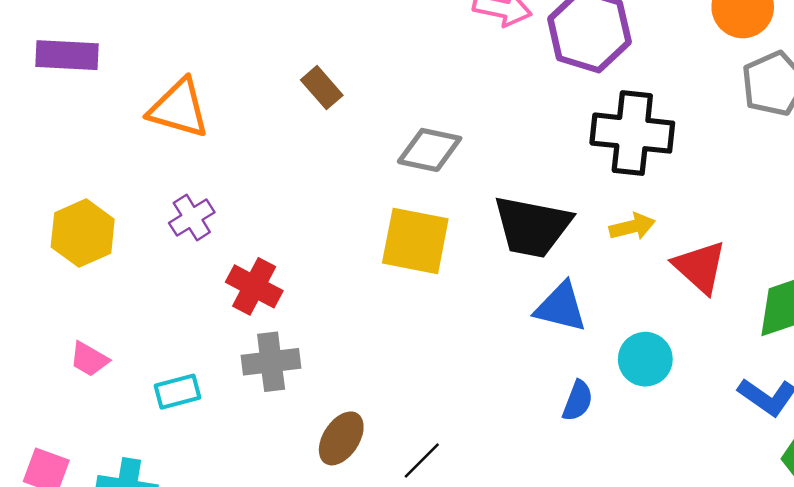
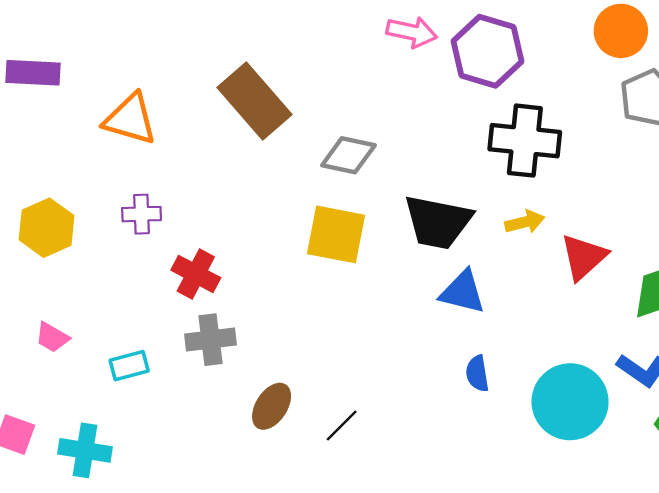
brown rectangle: (322, 88) -> (255, 101), size x2.0
purple cross: (192, 218) -> (142, 214), turned 30
red triangle: (700, 267) -> (584, 257), turned 36
cyan circle: (645, 359) -> (570, 402), moved, size x1.6
blue semicircle: (578, 401) -> (477, 373), turned 150

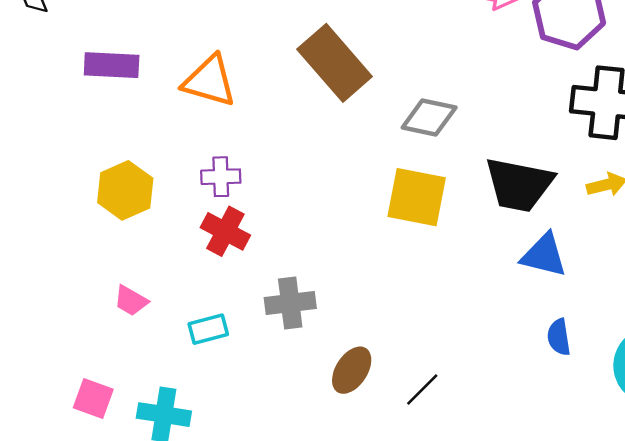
purple rectangle: (33, 73) -> (112, 65), moved
red cross: (196, 274) -> (225, 231), moved

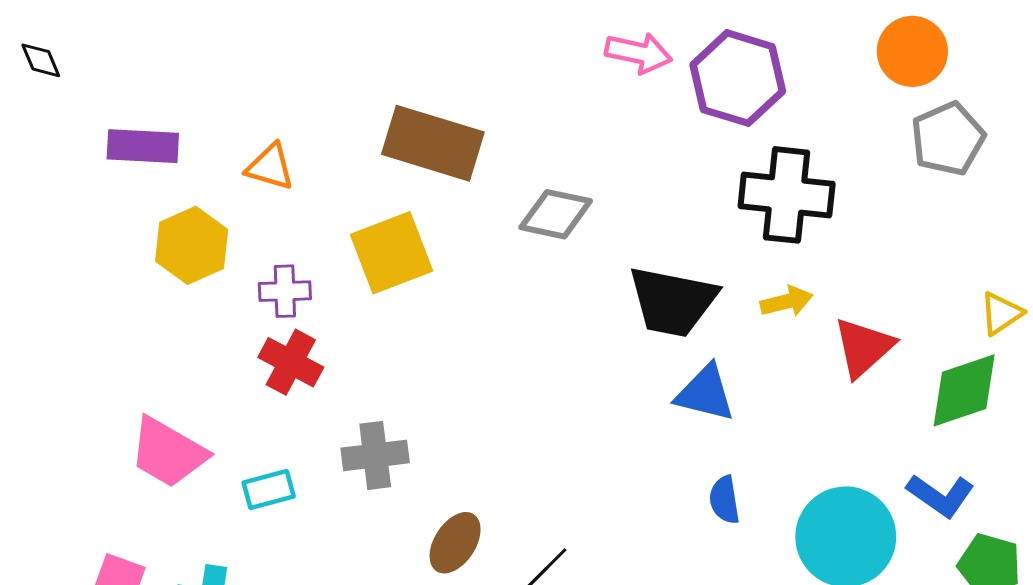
brown rectangle: (335, 63) -> (433, 143), turned -32
orange triangle: (209, 81) -> (270, 167), size x0.7
yellow hexagon: (125, 190) -> (192, 245), moved
yellow square: (417, 197) -> (391, 253), moved, turned -32
pink trapezoid: (131, 301) -> (168, 452), size x1.8

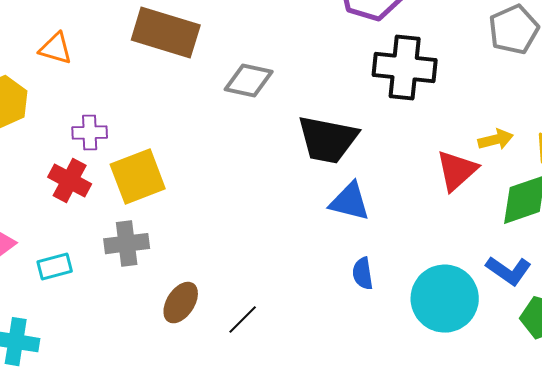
yellow square: (391, 253) -> (138, 177), moved
purple cross: (285, 291) -> (90, 133), moved
yellow arrow: (787, 302) -> (496, 140), moved

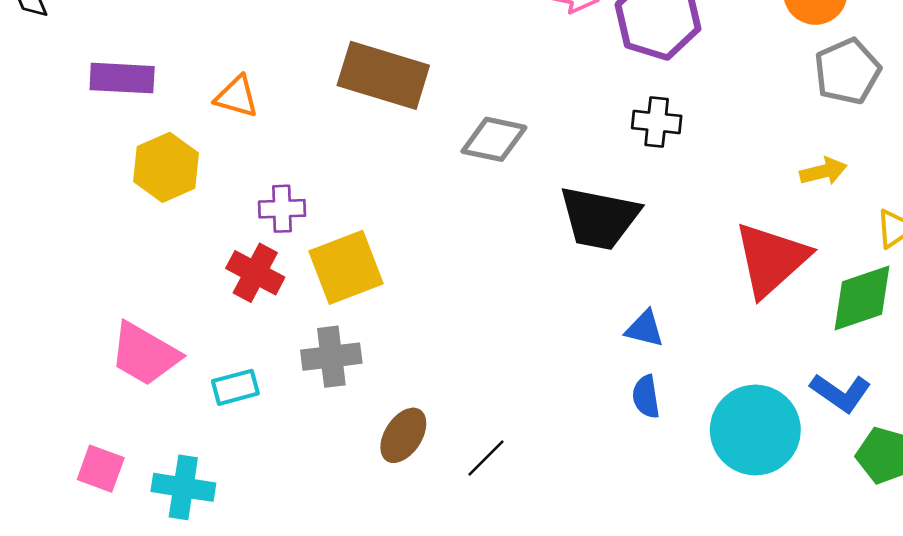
black cross: (405, 68) -> (657, 122), moved, size x0.6
yellow arrow: (496, 140) -> (823, 171), moved
red triangle: (457, 171) -> (771, 259), size x1.4
blue triangle: (350, 202) -> (645, 329), moved, size x0.7

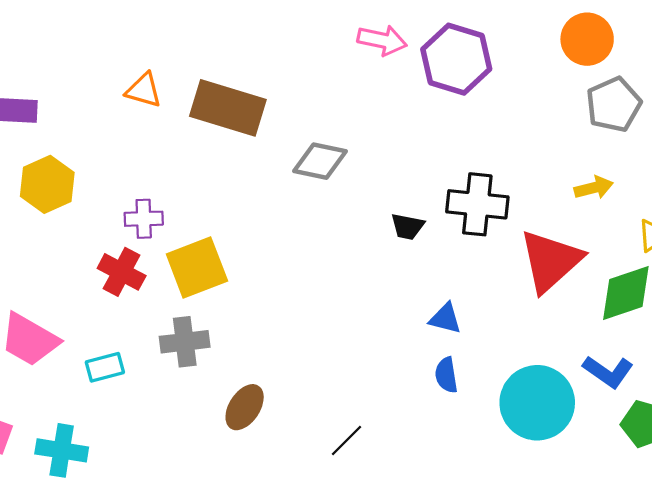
orange triangle: (237, 97) -> (144, 90), moved
black cross: (657, 122) -> (477, 204), moved, size x1.5
black trapezoid: (599, 218) -> (408, 226), size x0.5
black line: (486, 458) -> (347, 440), moved

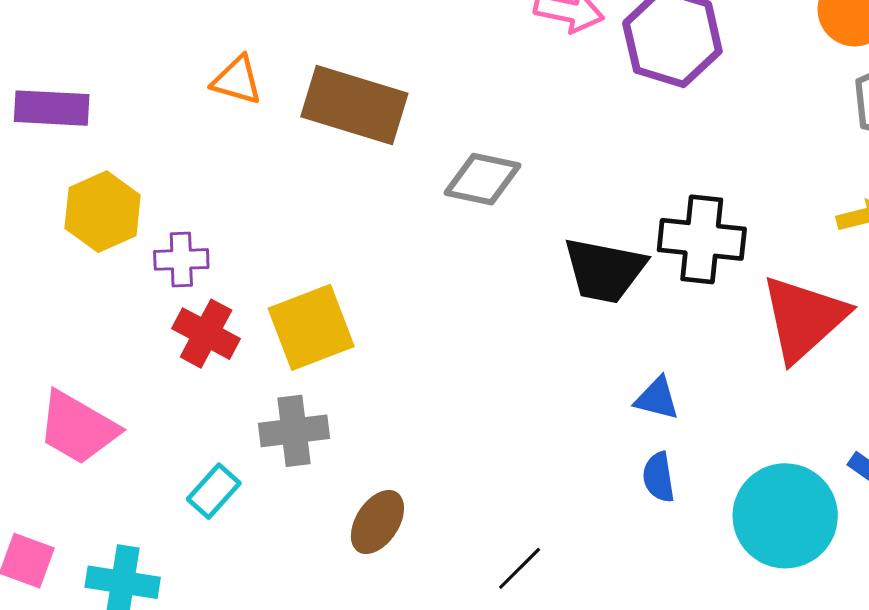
purple cross: (144, 219) -> (181, 259), moved
black trapezoid: (408, 226) -> (604, 270), size x1.8
cyan rectangle: (105, 367) -> (214, 491), moved, turned -33

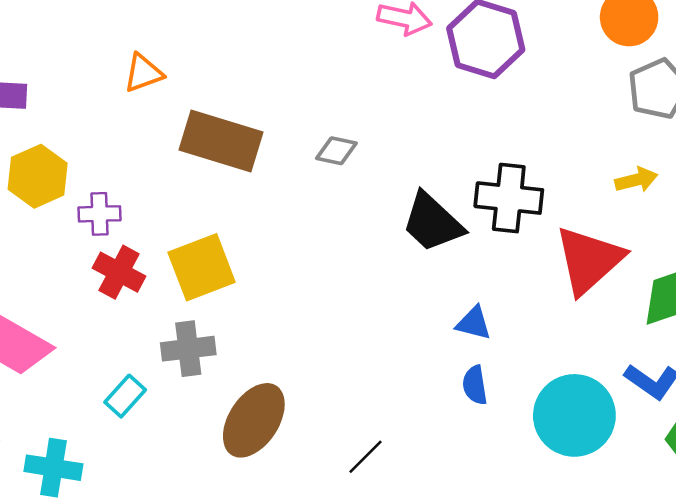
orange triangle: (237, 80) -> (143, 73), turned -36
brown rectangle: (354, 105) -> (221, 141), moved
gray diamond: (482, 179) -> (336, 151), size x0.7
black trapezoid: (604, 270) -> (432, 222), turned 32
brown ellipse: (377, 522) -> (254, 420), size x1.5

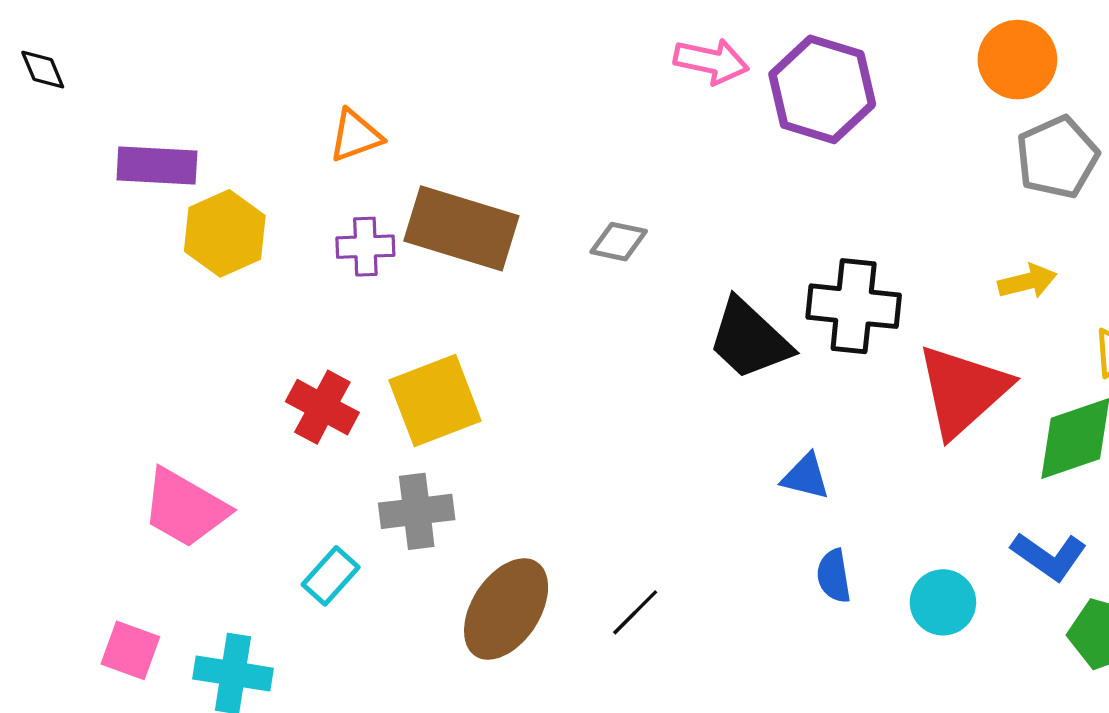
yellow hexagon: (38, 176) -> (225, 233), moved
purple cross: (100, 214) -> (365, 247), moved
blue semicircle: (475, 385) -> (834, 576), moved
cyan circle: (574, 415) -> (943, 602), size x0.6
black line: (366, 457) -> (635, 612), moved

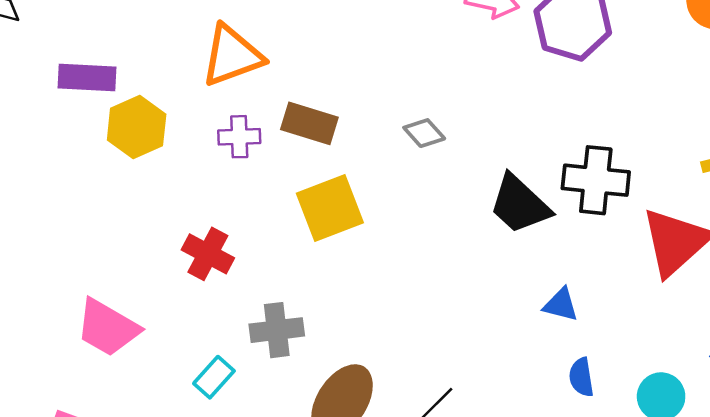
orange triangle: (355, 136) -> (232, 56), size x1.6
brown rectangle: (461, 228) -> (309, 123), size x0.7
gray diamond: (619, 242) -> (424, 133), turned 36
yellow square: (435, 400) -> (330, 208), moved

